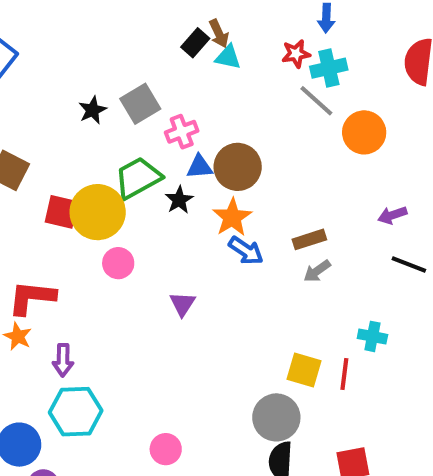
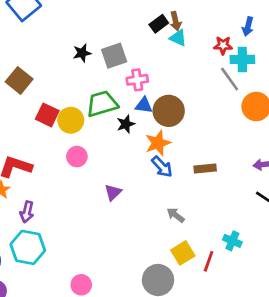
yellow circle: (98, 212) -> (71, 120), size x0.7
gray arrow: (317, 271) -> (176, 215), moved, turned 60
yellow square: (304, 370) -> (183, 253), turned 30

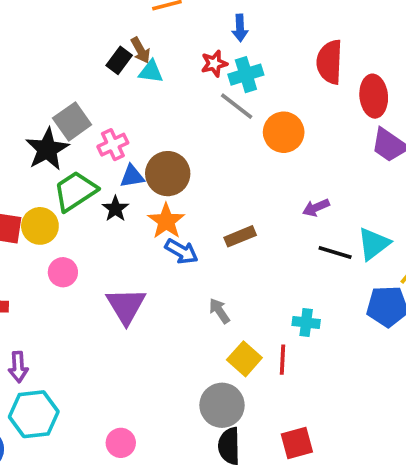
black star: (82, 53) -> (47, 149), moved, size x1.6
purple triangle: (113, 192) -> (126, 306), size x1.6
gray arrow: (176, 215) -> (219, 311), turned 36

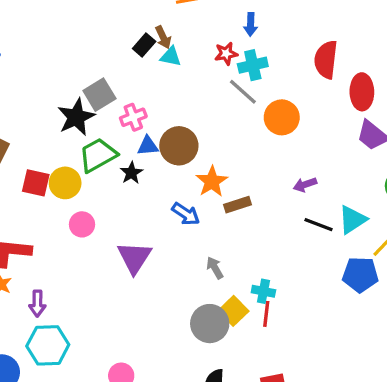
orange star: (166, 221) -> (212, 182), moved
cyan cross: (306, 323) -> (263, 291), moved
gray circle: (222, 405) -> (210, 324), moved

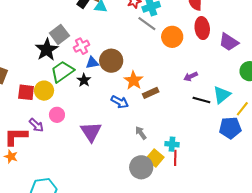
red ellipse: (362, 92) -> (202, 28), moved
purple arrow: (37, 304) -> (36, 125), moved, turned -42

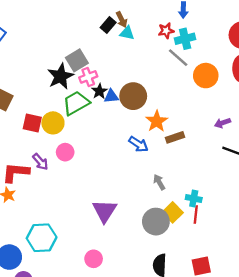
pink cross: (82, 46) -> (88, 77), moved
black star: (84, 80) -> (99, 91), moved
purple triangle: (91, 132) -> (104, 211), moved

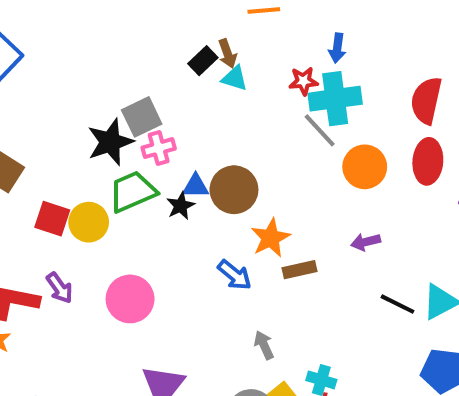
cyan cross: (185, 39) -> (335, 99), size x1.4
black star: (99, 91) -> (181, 206), moved
purple arrow: (222, 123) -> (366, 242), moved
pink circle: (65, 152) -> (130, 299), moved, size x1.5

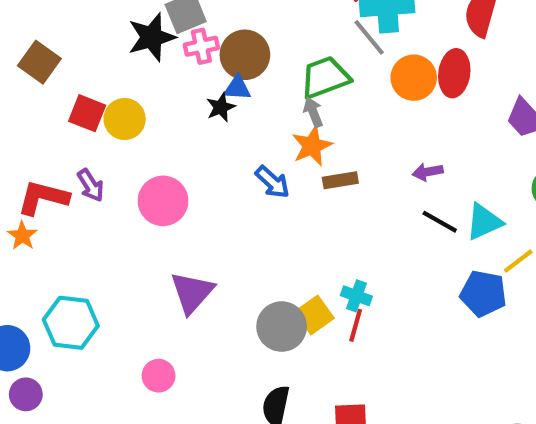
red ellipse: (428, 161) -> (454, 73), moved
brown circle: (234, 190) -> (245, 55), moved
green trapezoid: (133, 192) -> (325, 77), moved
purple arrow: (366, 242) -> (428, 172), moved
gray arrow: (264, 345) -> (313, 112), moved

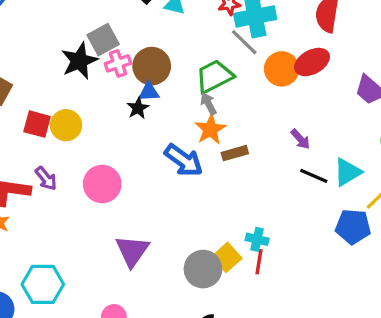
red ellipse: (454, 73) -> (312, 62), turned 60
purple arrow: (428, 172) -> (300, 139), turned -115
blue arrow: (273, 182) -> (184, 160), size x1.4

